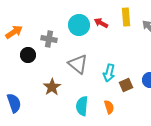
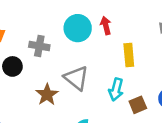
yellow rectangle: (126, 17) -> (129, 55), moved
red arrow: (101, 23) -> (106, 26), turned 48
brown star: (52, 87) -> (47, 95), moved

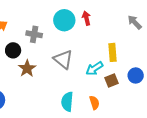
yellow rectangle: (129, 55) -> (113, 52), moved
cyan arrow: (116, 89) -> (94, 68), turned 42
brown star: (47, 95) -> (27, 68), moved

